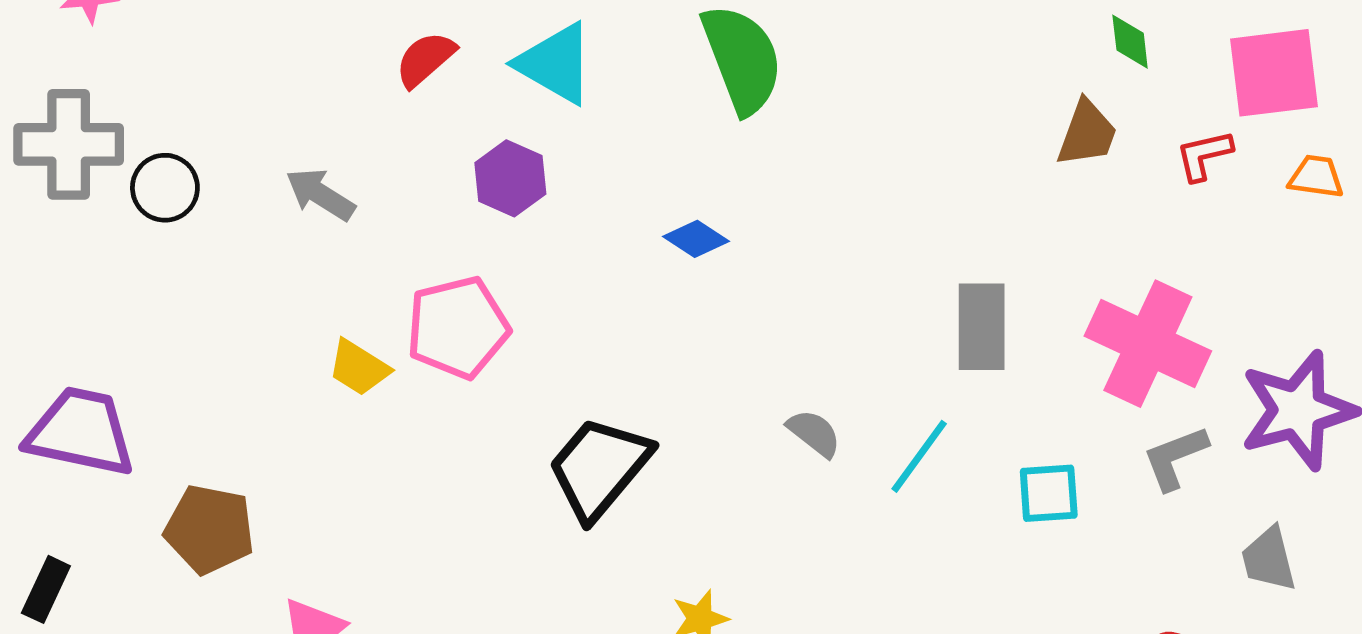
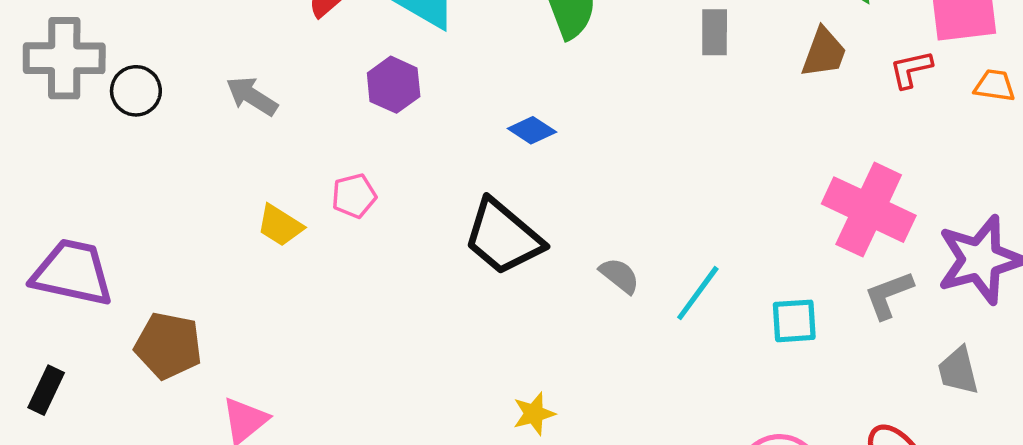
pink pentagon: (458, 327) -> (354, 196), size x0.6
gray rectangle: (982, 327) -> (715, 32), moved, size x0.7
black trapezoid: (599, 468) -> (503, 237), moved, turned -90

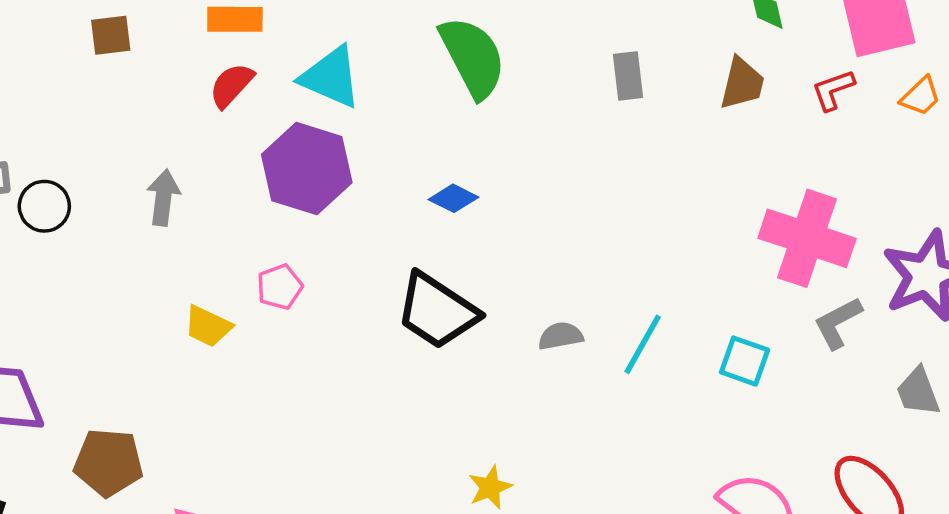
purple hexagon: (394, 85) -> (307, 169), size x1.6
orange trapezoid: (995, 86) -> (920, 96), turned 135
gray arrow: (252, 96) -> (163, 198), turned 72
gray semicircle: (619, 276) -> (561, 336), turned -42
cyan square: (794, 321) -> (745, 361), turned 30

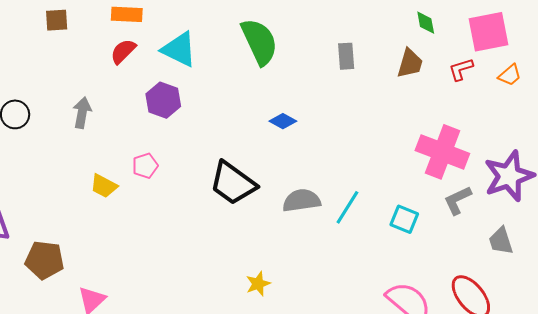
purple hexagon: (307, 169) -> (163, 100), size x0.7
blue diamond: (453, 198) -> (283, 121), moved
gray semicircle: (561, 336) -> (302, 200), size x1.5

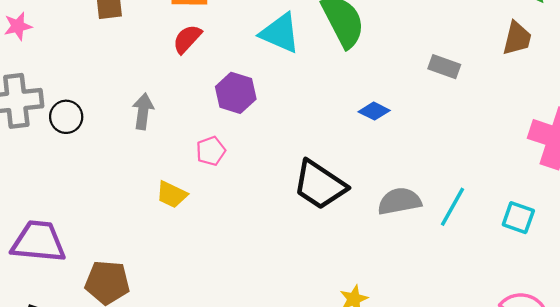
cyan triangle: (179, 49) -> (280, 33), moved
gray rectangle: (346, 56) -> (444, 67), moved, turned -64
pink pentagon: (145, 166) -> (211, 151), moved

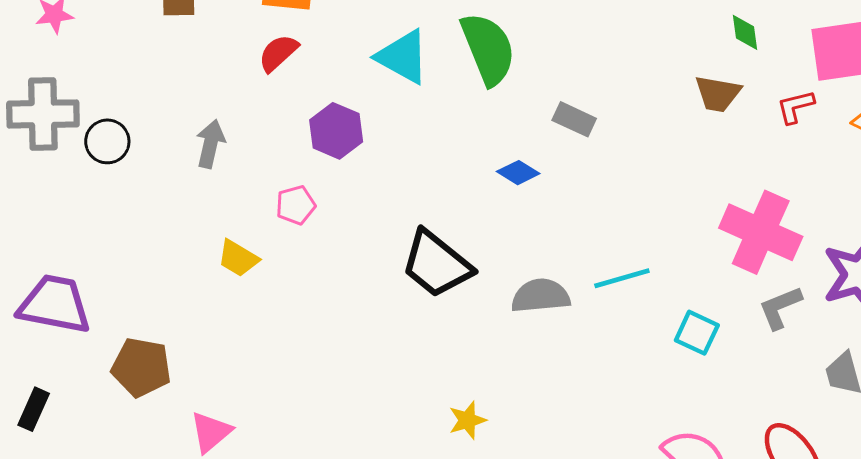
brown trapezoid: (517, 38) -> (718, 94), turned 81
gray rectangle: (444, 67) -> (574, 119), moved
cyan line: (452, 207) -> (622, 278), moved, turned 39

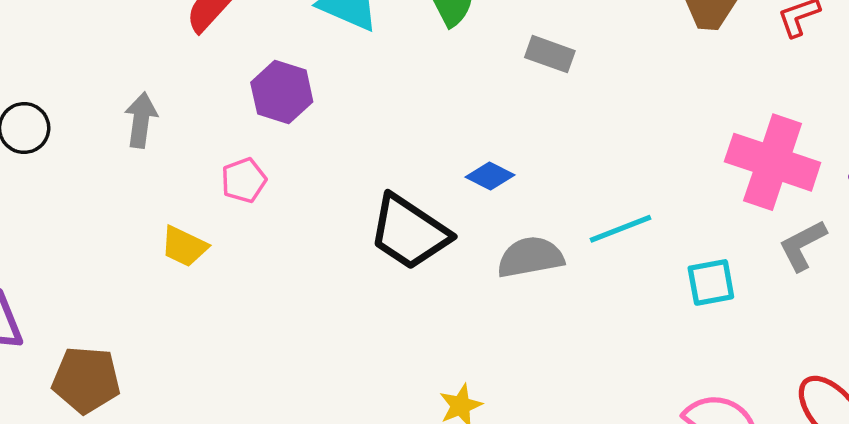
blue diamond: (518, 173) -> (490, 176), moved
cyan square: (697, 333) -> (711, 282), turned -30

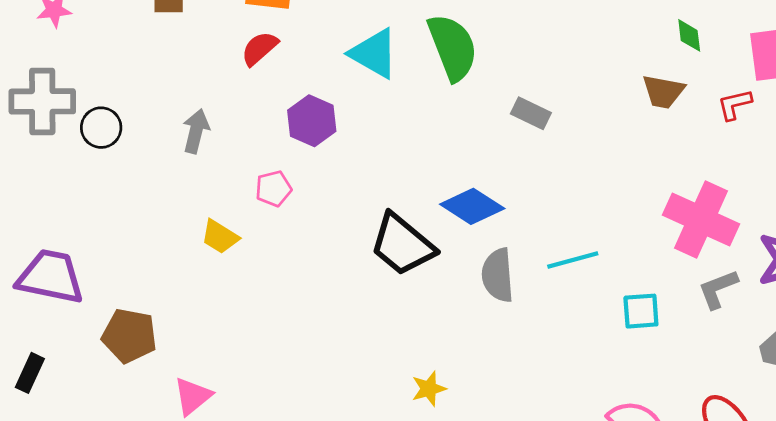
blue diamond: (490, 176) -> (472, 206), size x1.6
gray semicircle: (530, 257) -> (498, 275), turned -90

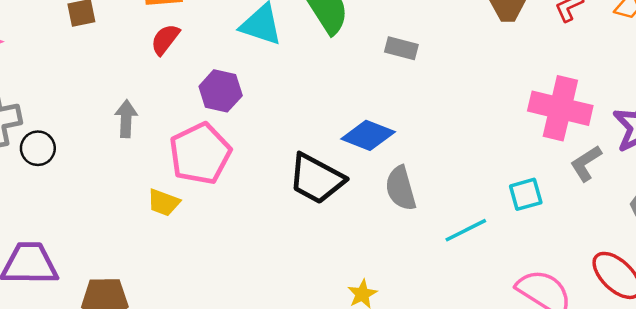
black circle: (101, 128) -> (38, 148), moved
pink pentagon: (274, 189) -> (200, 154), size x2.0
cyan line: (573, 260) -> (466, 230), moved

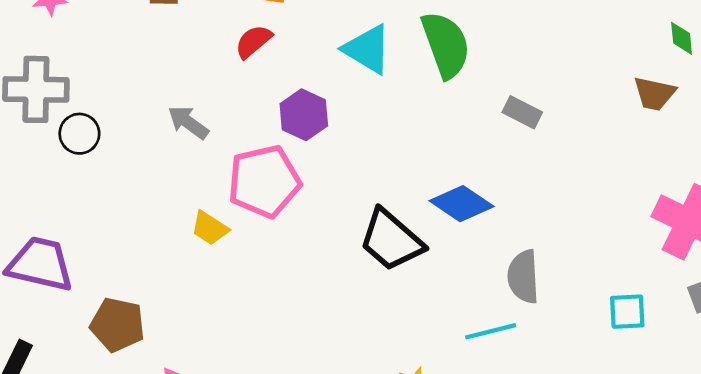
gray arrow: (126, 119) -> (188, 122), turned -69
gray semicircle: (401, 188) -> (523, 277), moved
cyan line: (466, 230) -> (491, 331), moved

